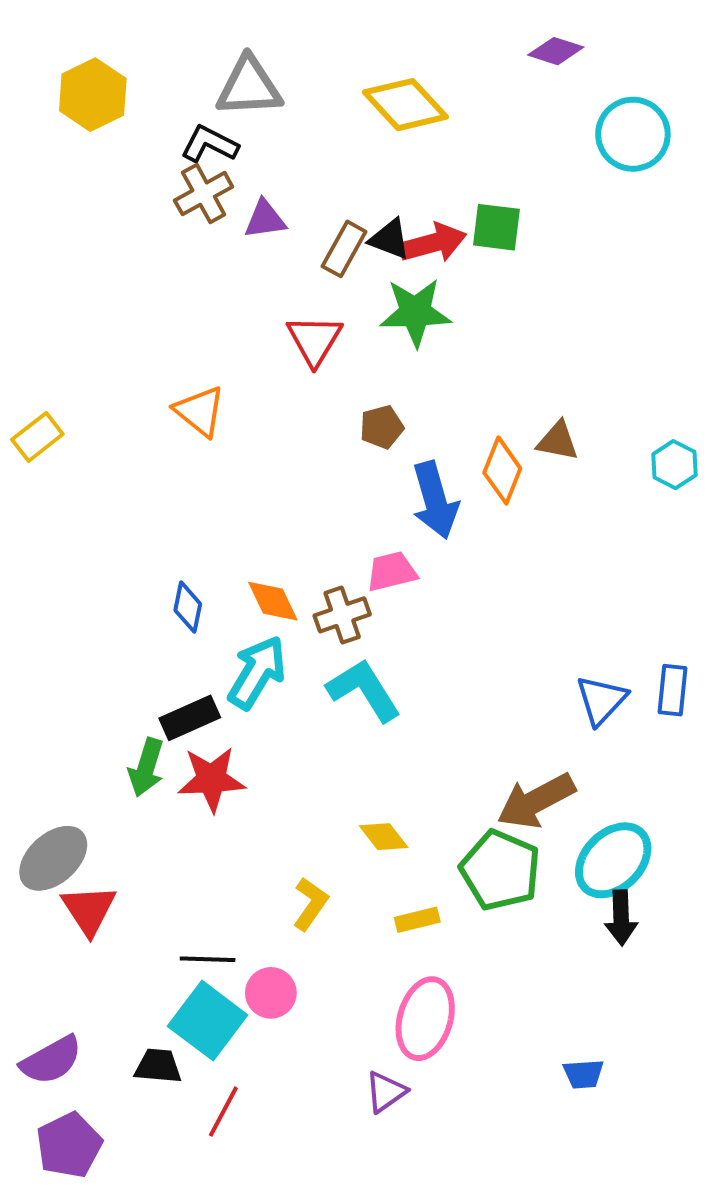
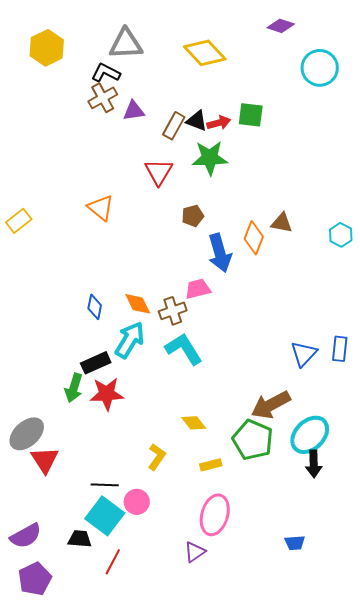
red arrow: (433, 243) -> (219, 123), size x0.7

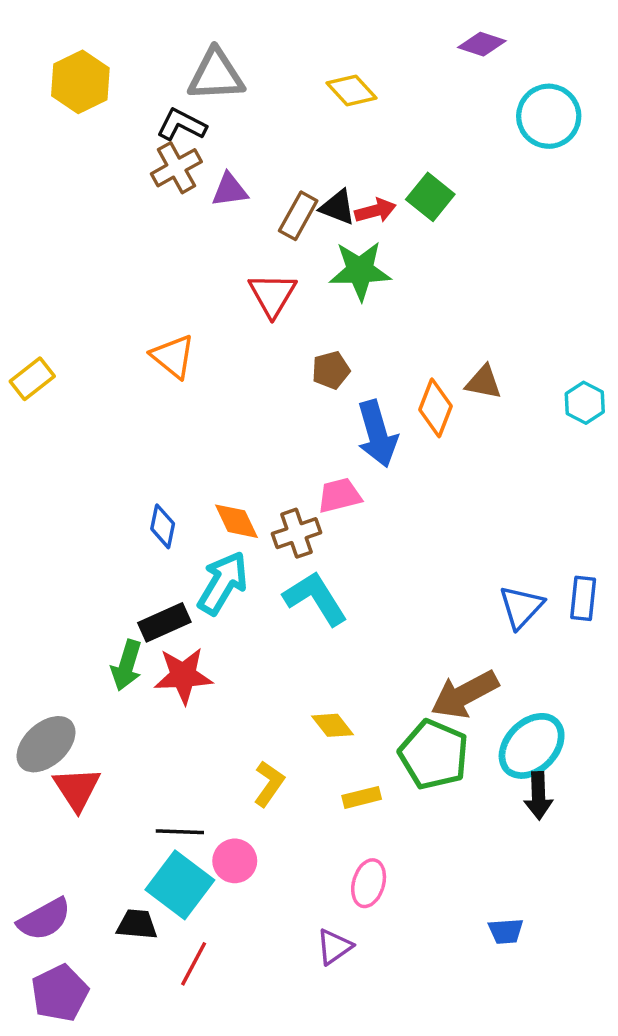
yellow diamond: (205, 53) -> (351, 90), size x0.7
green square: (251, 115) -> (430, 197), turned 32
pink ellipse: (215, 515) -> (369, 883), size x0.7

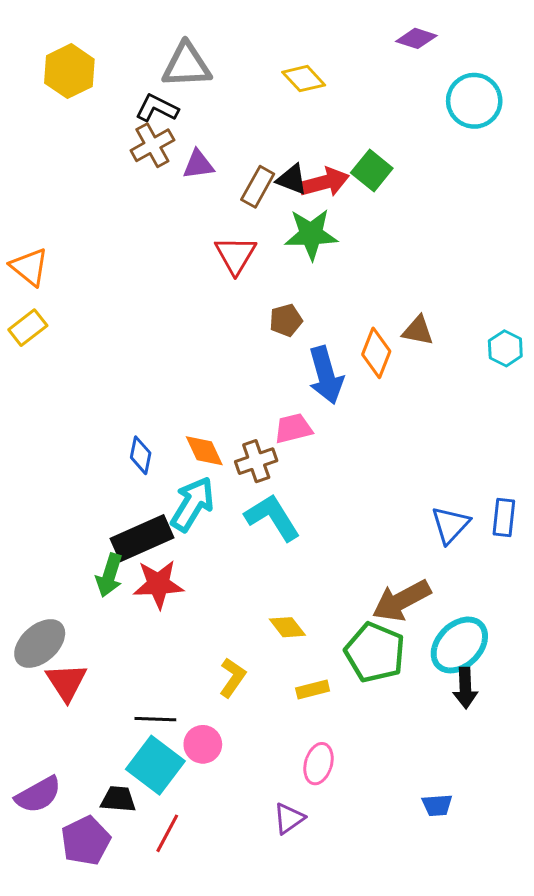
red arrow: (375, 211) -> (324, 182), size x1.4
orange triangle: (173, 356) -> (29, 267), moved
black rectangle: (164, 622) -> (142, 538), size x1.4
purple pentagon: (60, 993) -> (86, 841), moved

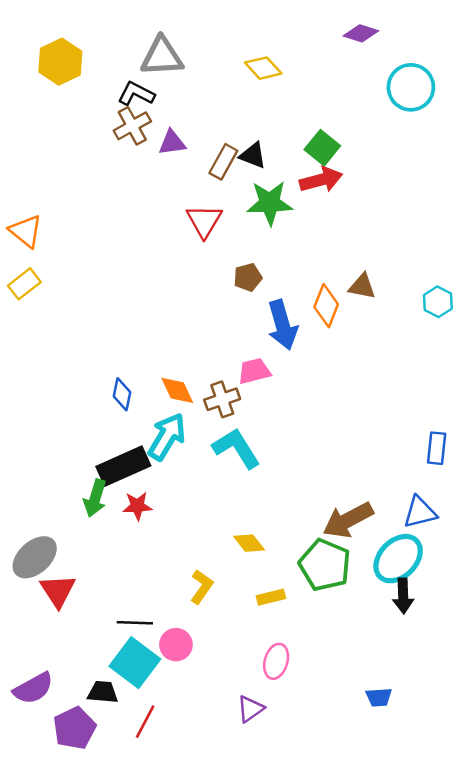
red arrow: (324, 182) -> (321, 180), moved
blue triangle: (450, 525) -> (420, 512), moved, turned 33
red star: (158, 584) -> (137, 506), size x0.7

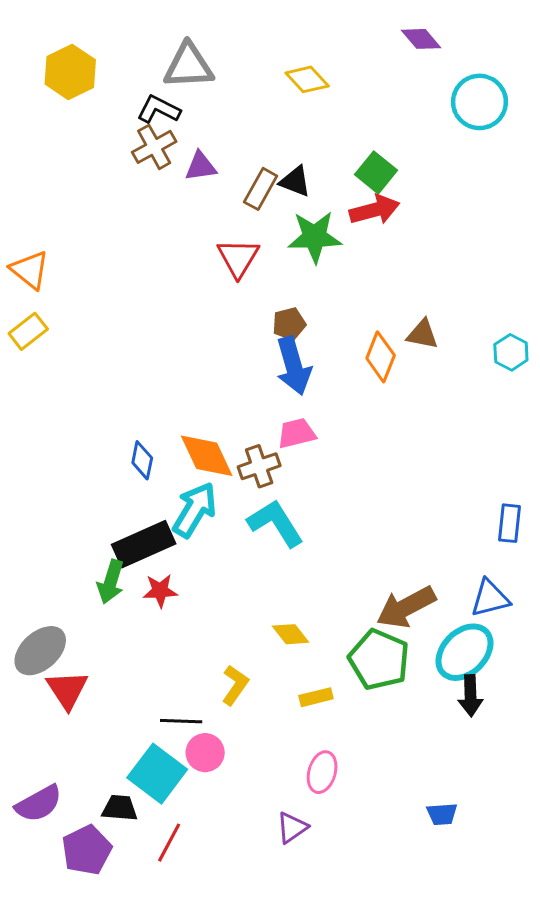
purple diamond: (361, 33) -> (421, 39), turned 32
blue arrow: (283, 325) -> (294, 366), moved
orange diamond: (177, 390) -> (207, 456), size x1.4
black line: (135, 623) -> (181, 721), moved

